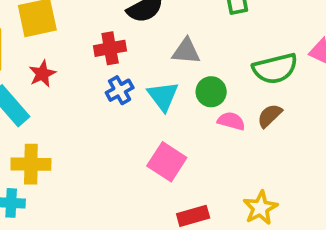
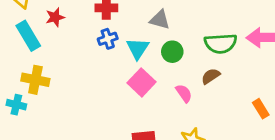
pink semicircle: (231, 121) -> (184, 93), moved, turned 30
pink square: (167, 162) -> (141, 82), moved

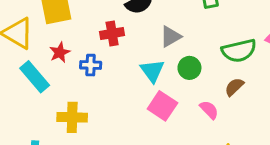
gray triangle: (160, 20) -> (171, 36), turned -35
blue cross: (108, 39) -> (91, 65), moved, turned 30
yellow cross: (35, 80) -> (72, 117), moved

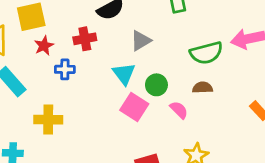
red star: (60, 52) -> (44, 46), moved
green circle: (189, 68) -> (156, 85), moved
brown semicircle: (234, 87) -> (202, 88), turned 42

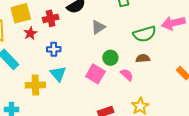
red cross: (85, 39) -> (51, 18), moved
blue cross: (65, 69) -> (54, 49), moved
cyan triangle: (124, 74) -> (58, 74), moved

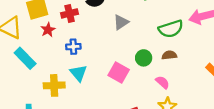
green circle: (110, 58) -> (144, 58), moved
pink semicircle: (127, 75) -> (162, 82), moved

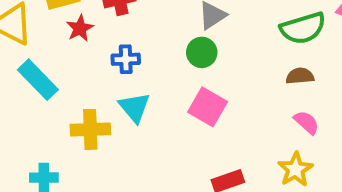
green circle: (144, 58) -> (202, 52), moved
pink semicircle: (162, 82) -> (306, 122), moved

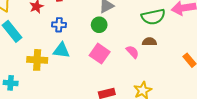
cyan triangle: (135, 107) -> (61, 50), turned -48
pink semicircle: (306, 122) -> (132, 52), moved

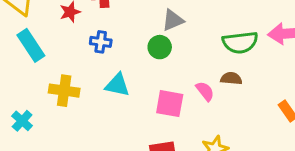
cyan triangle: (61, 50) -> (117, 85), moved
pink square: (100, 54) -> (170, 104), moved, turned -30
cyan cross: (11, 83) -> (22, 121), turned 32

